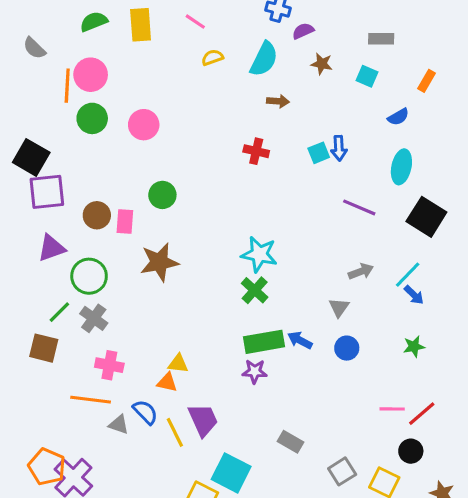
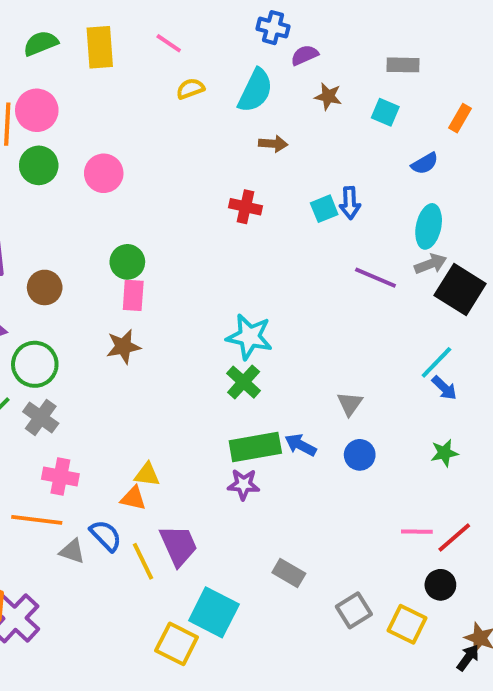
pink rectangle: (125, 222) -> (133, 295), moved
brown star: (159, 262) -> (123, 347), size x0.7
gray arrow: (361, 271) -> (431, 264), moved

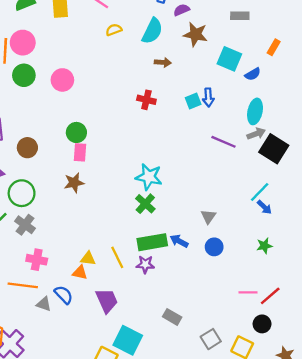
brown star: (328, 96) -> (195, 34), size x1.5
cyan square: (385, 112) -> (229, 59), moved, size x1.5
yellow line: (143, 561) -> (117, 257), moved

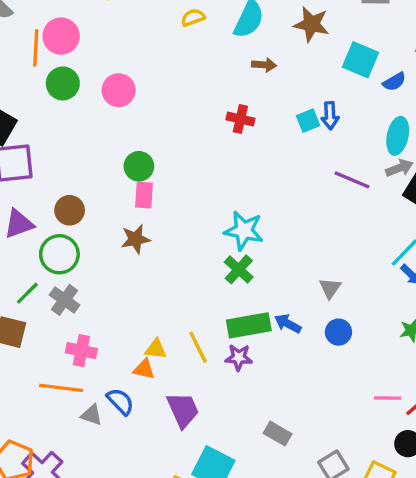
brown circle: (27, 148) -> (70, 210), moved

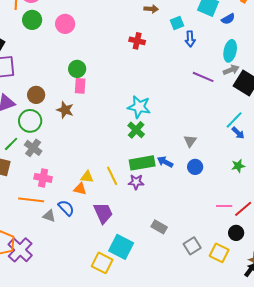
cyan square: (308, 121) -> (177, 23), moved
brown star: (136, 239) -> (65, 110), moved, turned 30

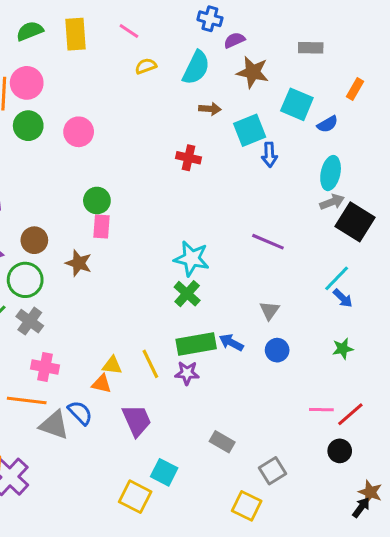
cyan square: (177, 23) -> (250, 130), size x1.5
purple line: (203, 77) -> (268, 242), moved
gray triangle: (49, 216) -> (54, 425), size x1.5
cyan square: (121, 247) -> (164, 472), size x0.7
yellow square: (219, 253) -> (247, 506), moved

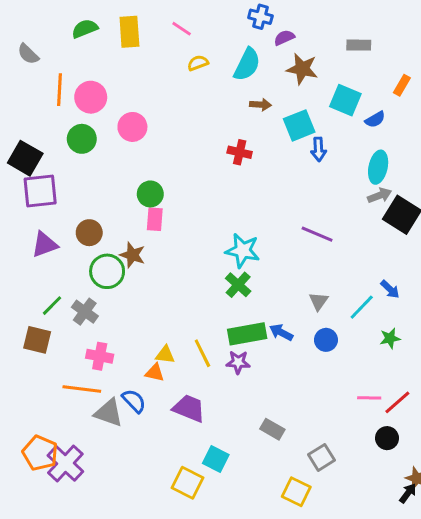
pink circle: (27, 83) -> (91, 97), moved
green circle: (28, 126) -> (82, 139), moved
cyan line: (337, 278) -> (362, 307), moved
green circle: (25, 280) -> (107, 271), moved
purple trapezoid: (137, 420) -> (189, 408), turned -44

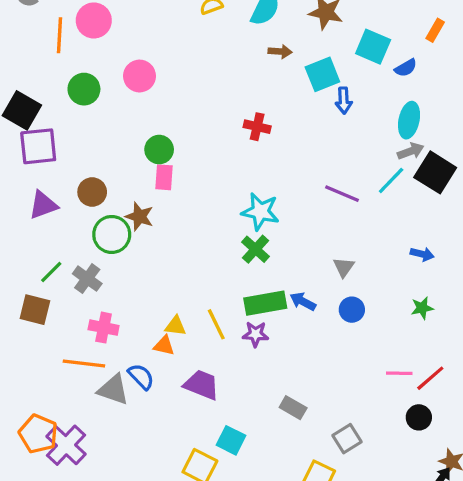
pink circle: (91, 97) -> (94, 20), moved
red cross: (240, 152) -> (257, 127), moved
blue arrow: (390, 289) -> (422, 254), turned -30
cyan line: (362, 307) -> (391, 181), moved

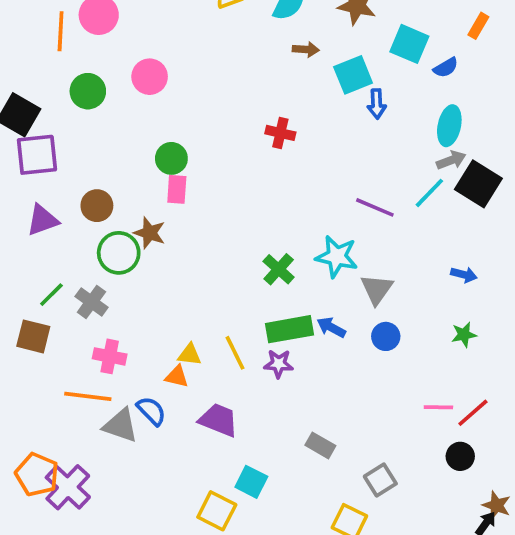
cyan star: (260, 212) -> (337, 257), moved
gray triangle: (344, 267) -> (377, 289), size x1.4

